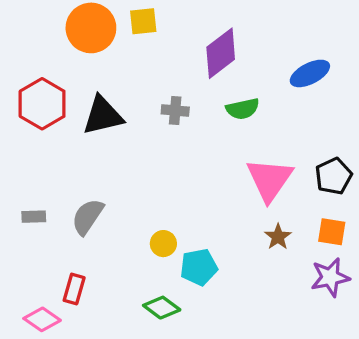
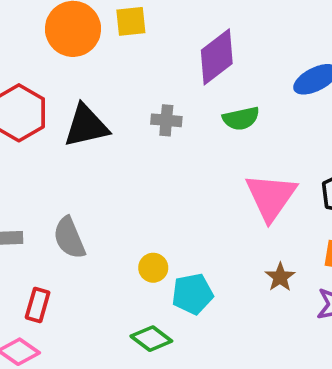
gray semicircle: (88, 217) -> (69, 238), turned -57
brown star: (278, 237) -> (280, 277), moved
red rectangle: (74, 289) -> (38, 305), moved

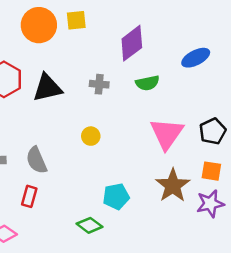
yellow circle: (153, 268) -> (91, 136), moved
brown star: (280, 277) -> (173, 186), size x1.8
red rectangle: (38, 305) -> (29, 196), moved

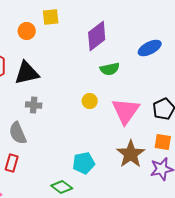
orange circle: (39, 25) -> (27, 31), moved, size x0.6
gray cross: (99, 84) -> (34, 105), moved
yellow circle: (91, 136) -> (90, 101), moved

